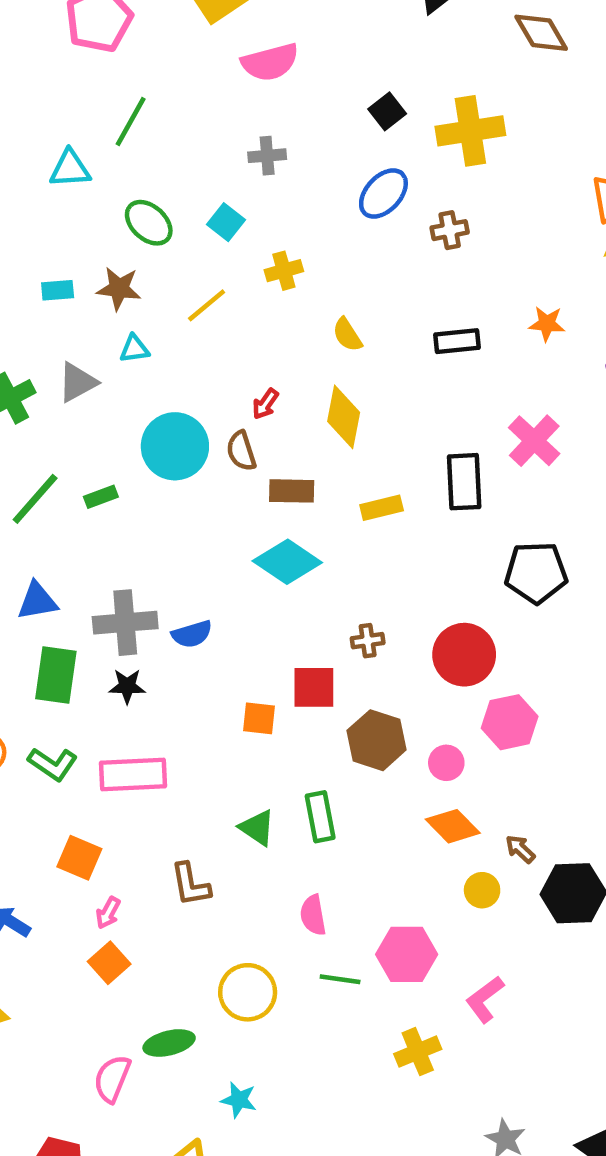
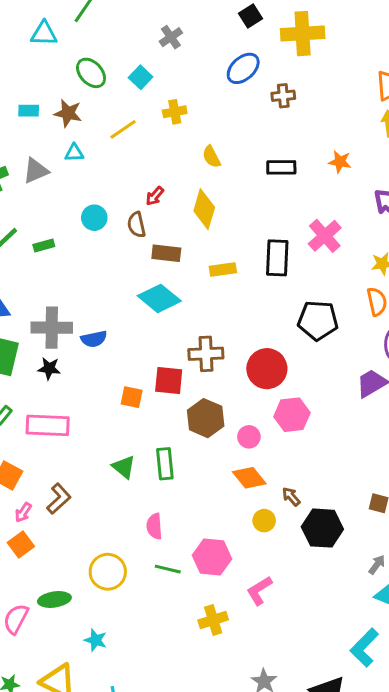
gray cross: (267, 156) -> (171, 37), turned -35
cyan circle: (175, 446) -> (94, 218), size x0.6
brown cross: (368, 641) -> (206, 354), size x1.6
brown L-shape: (190, 885) -> (59, 499), moved, turned -128

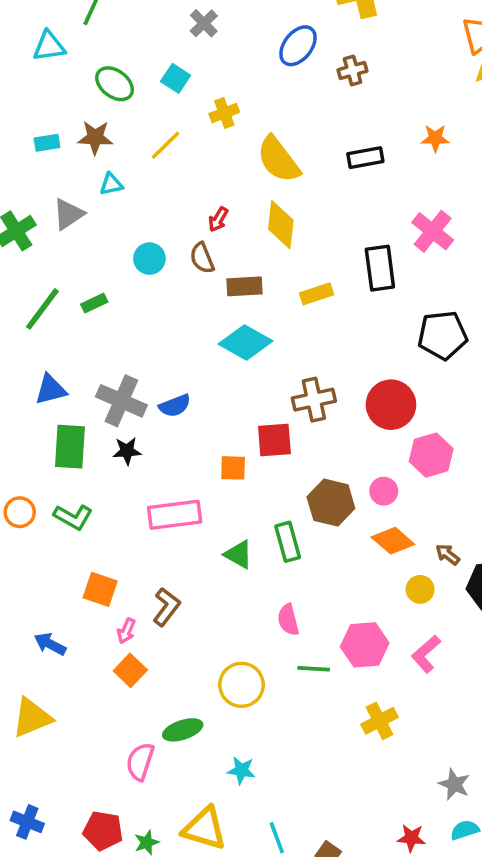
yellow semicircle: (211, 157) -> (278, 160), size x1.8
gray cross: (52, 328) -> (121, 401), turned 33
brown hexagon: (206, 418) -> (331, 503), moved
pink rectangle: (48, 425) -> (175, 515), moved
pink L-shape: (259, 591) -> (426, 654), moved

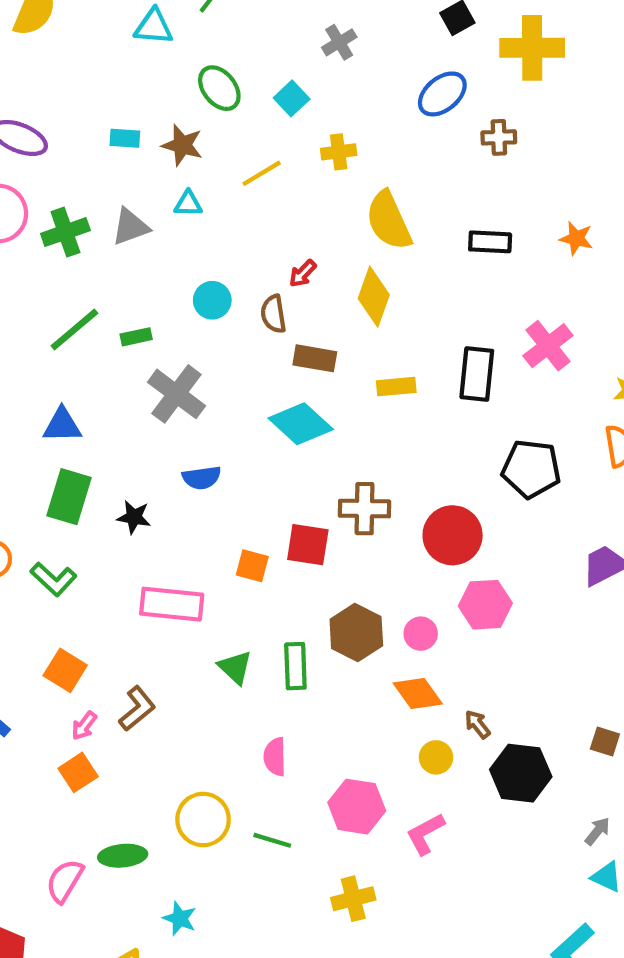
gray cross: (121, 401) -> (176, 394), moved
green line: (314, 669) -> (272, 840), moved

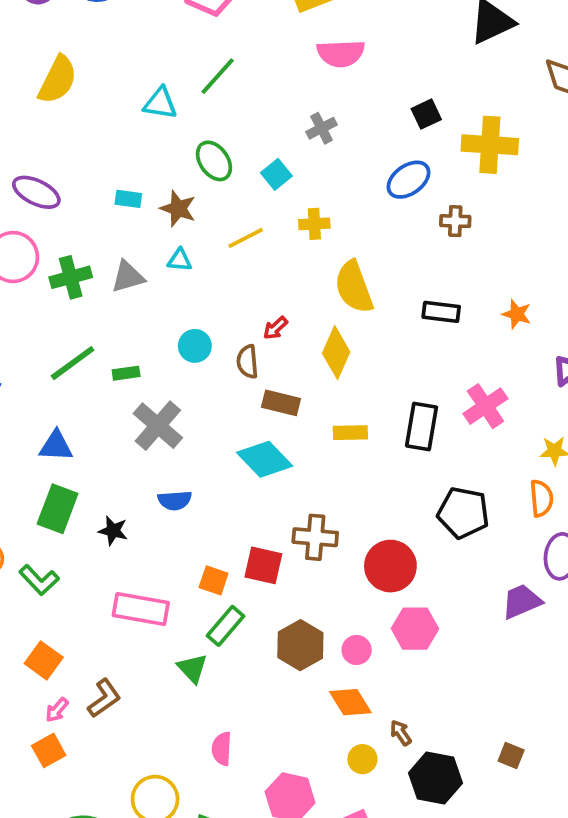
green rectangle: (295, 666) -> (226, 626), moved, turned 39

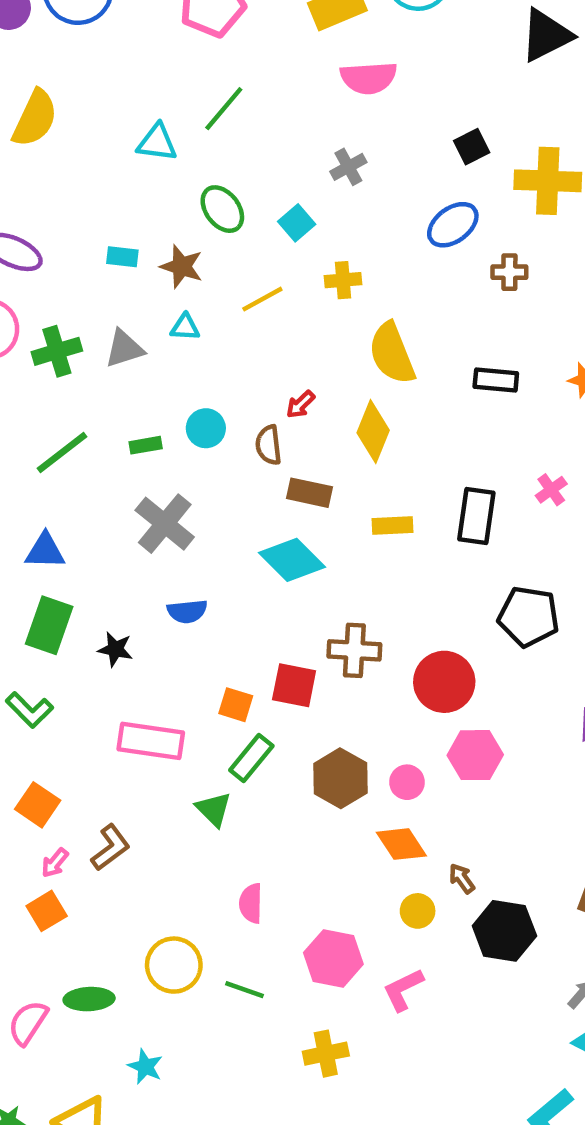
green rectangle: (126, 373) -> (146, 445), moved
pink cross: (485, 406) -> (551, 490), size x0.6

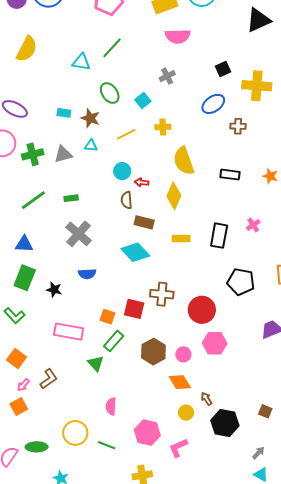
red arrow: (300, 404) -> (142, 182), turned 48
cyan circle: (206, 428) -> (122, 171), moved

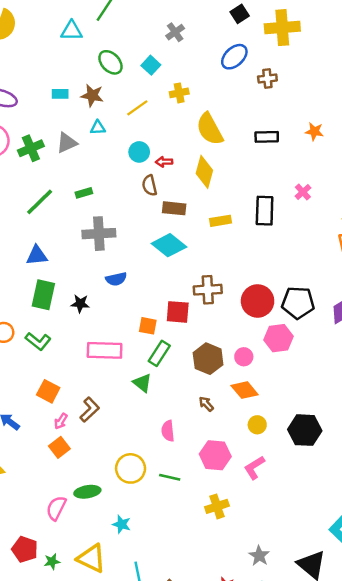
gray cross: (78, 234) -> (99, 234), turned -36
black pentagon: (241, 282) -> (298, 303), moved
brown arrow: (207, 399) -> (206, 404), moved

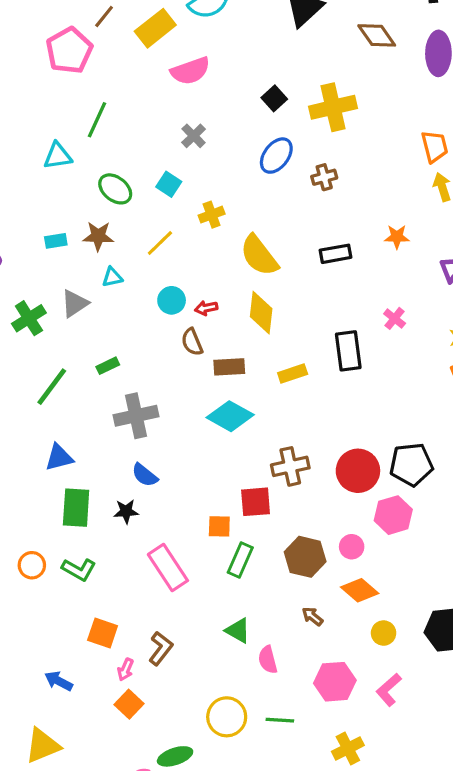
blue semicircle: (116, 279) -> (145, 475), moved, turned 60
pink rectangle: (105, 350) -> (168, 567), turned 64
green triangle: (142, 383) -> (238, 631), moved

